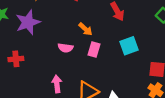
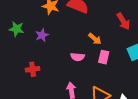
purple star: (28, 22) -> (42, 35), size x0.6

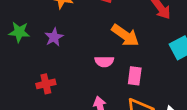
orange arrow: (95, 39) -> (125, 35), size x1.5
pink rectangle: (104, 57) -> (135, 76), moved

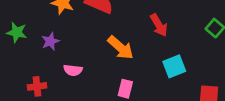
pink semicircle: (104, 62) -> (73, 70), moved

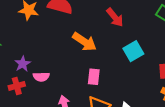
purple star: (50, 41) -> (23, 64), moved
pink semicircle: (73, 70) -> (41, 77), moved

